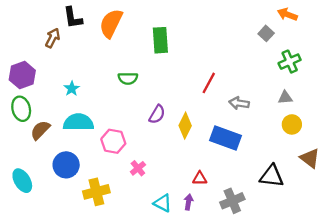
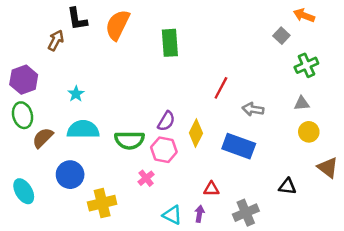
green semicircle: (128, 78) -> (129, 140), moved, size x1.4
pink hexagon: (113, 141) -> (164, 150), moved
black triangle: (272, 176) -> (287, 186), size x0.7

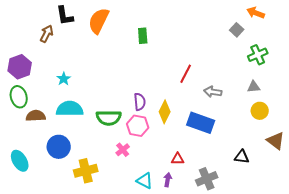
green rectangle: (170, 43) -> (143, 36), size x0.7
purple semicircle: (166, 121) -> (140, 102), turned -36
brown semicircle: (43, 138) -> (36, 116), turned 42

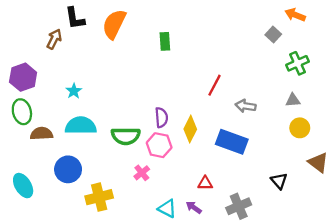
black triangle: (242, 157) -> (279, 181), turned 42
purple arrow: (168, 180) -> (194, 207), turned -64

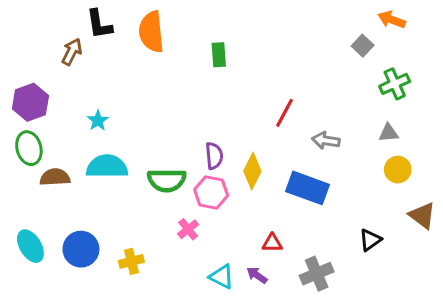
orange semicircle: (114, 24) -> (151, 32), turned -32
blue circle: (68, 169) -> (81, 249), moved
black triangle: (279, 181) -> (370, 240), turned 36
yellow cross: (99, 197) -> (131, 261), size x0.7

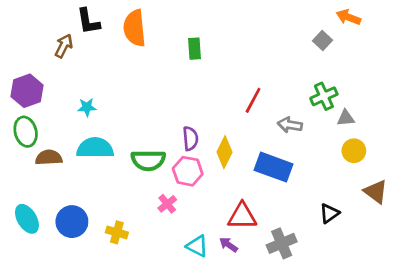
green cross: (395, 84) -> (324, 96), moved
cyan star: (98, 121) -> (87, 107), turned 30
red triangle: (272, 243) -> (242, 216), size x1.6
yellow cross: (131, 261) -> (117, 232), turned 30

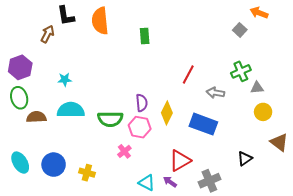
red triangle: (242, 216) -> (180, 161), turned -30

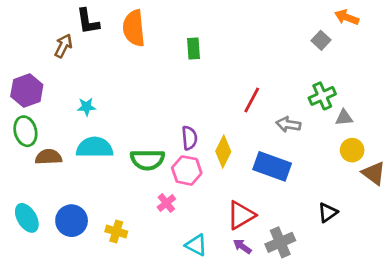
brown triangle: (279, 142) -> (374, 173), moved
purple arrow: (170, 182) -> (242, 246), moved

